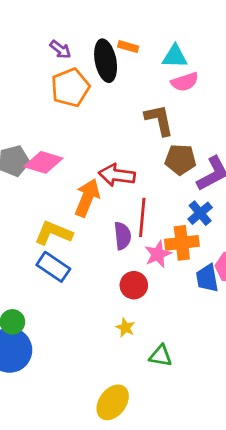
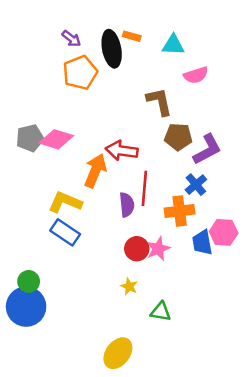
pink semicircle: (185, 82) -> (196, 75), moved
pink star: (158, 254) -> (158, 249), moved

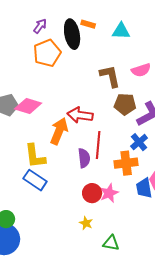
purple arrow: (71, 39) -> (40, 26), turned -91
pink semicircle: (196, 75) -> (141, 70), moved
yellow L-shape: (65, 202) -> (35, 156), turned -120

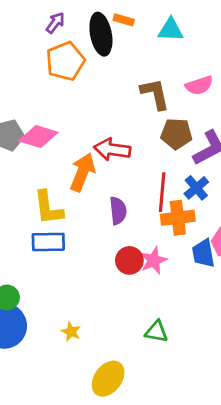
red line: (98, 145) -> (162, 192), moved
blue rectangle: (35, 180) -> (48, 242), turned -35
yellow star: (86, 223) -> (71, 332), moved

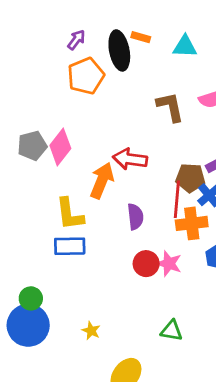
brown pentagon: (176, 134) -> (190, 178), moved
pink diamond: (38, 137) -> (60, 147), turned -69
pink star: (154, 260) -> (169, 264), turned -30

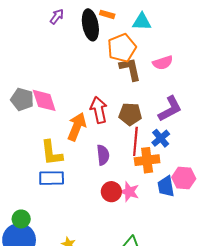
orange pentagon: (86, 76) -> (122, 48), moved
gray pentagon: (32, 146) -> (22, 99), turned 30
pink diamond: (60, 147) -> (44, 100), turned -56
red arrow: (130, 159) -> (99, 110), turned 70
brown pentagon: (190, 178) -> (130, 114), moved

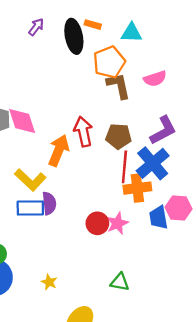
blue cross: (161, 138) -> (153, 163), size x1.6
yellow L-shape: (52, 153) -> (30, 180), turned -40
purple semicircle: (103, 155) -> (49, 203), moved
pink star: (129, 192) -> (117, 223), turned 30

